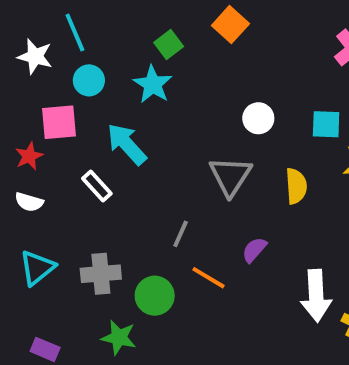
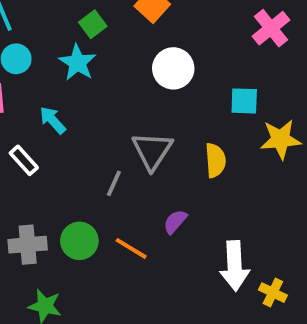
white circle: (258, 118) -> (173, 68), moved, size x1.4
cyan arrow: (127, 144) -> (53, 120), size x0.7
gray line: (181, 234) -> (114, 183), moved
green circle: (155, 296) -> (79, 241), moved

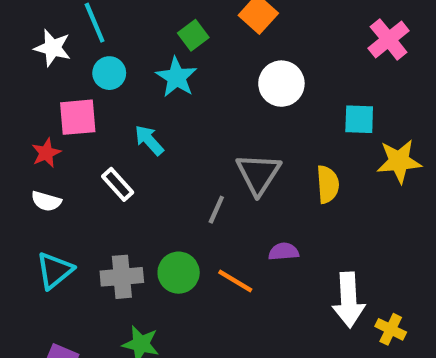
purple semicircle: (175, 222) -> (284, 252), turned 44

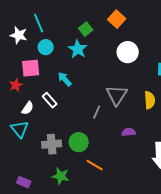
white semicircle: (46, 201) -> (28, 108), moved, turned -72
cyan triangle: (55, 270) -> (20, 129), moved, turned -30
orange line: (235, 281) -> (95, 165), moved

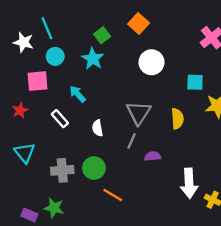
red star: (16, 85) -> (20, 110), moved
white semicircle: (28, 108) -> (97, 128), moved, turned 136
gray line: (97, 112) -> (132, 141), moved
green star: (61, 176) -> (54, 208), moved

